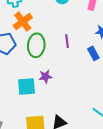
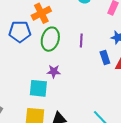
cyan square: (26, 87) -> (38, 88), moved

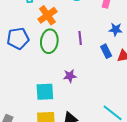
orange cross: (41, 13) -> (47, 15), moved
purple star: (54, 71) -> (70, 76), moved

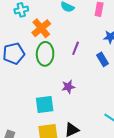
purple line: (80, 38) -> (76, 48), turned 32

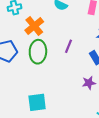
purple star: (68, 87) -> (89, 83), moved

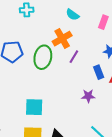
orange cross: (34, 26) -> (62, 39), moved

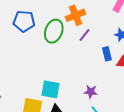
purple star: (88, 96) -> (91, 92), moved
cyan square: (34, 107) -> (51, 89), moved

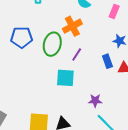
purple line: (85, 35) -> (77, 54), moved
cyan square: (51, 89) -> (65, 78), moved

